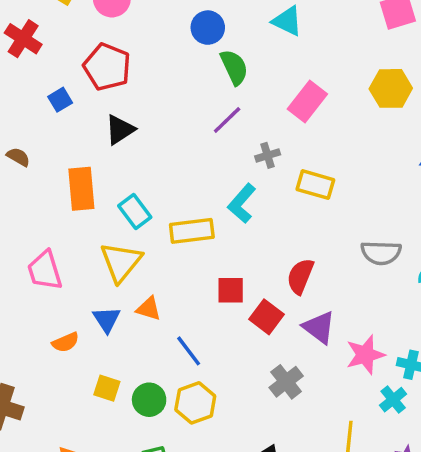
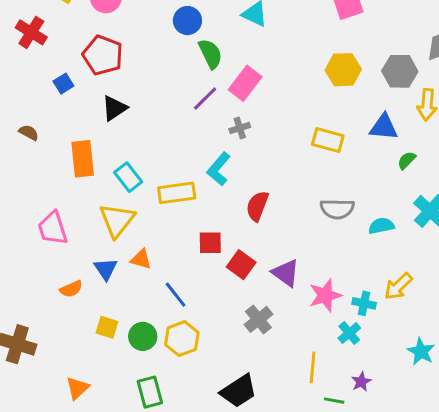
pink rectangle: (307, 102) -> (245, 83), moved
yellow rectangle: (315, 185) -> (328, 140), moved
red semicircle: (300, 276) -> (257, 206), moved

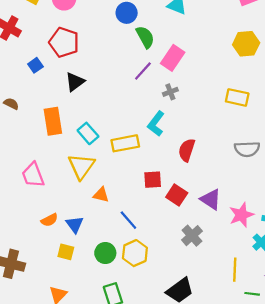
blue triangle: (106, 269) -> (75, 224), moved
yellow square: (107, 327) -> (66, 252), moved

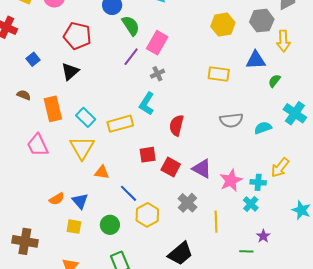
red pentagon: (64, 42) -> (77, 36), moved
brown semicircle: (11, 104) -> (24, 95), moved
pink trapezoid: (33, 175) -> (38, 145), moved
yellow hexagon: (135, 253) -> (147, 215), moved
yellow line: (235, 270) -> (216, 222), moved

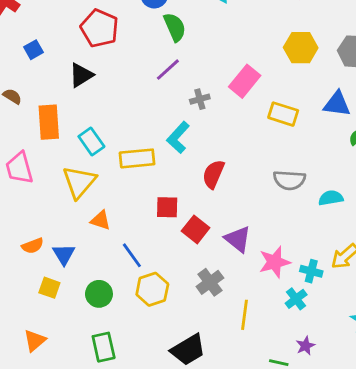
pink rectangle: (157, 43) -> (245, 81), moved

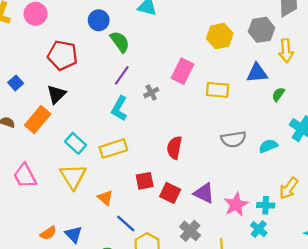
orange rectangle: (49, 122) -> (38, 120), moved, turned 56
cyan L-shape: (178, 137) -> (119, 108), moved
orange triangle: (100, 220) -> (105, 198), moved, turned 35

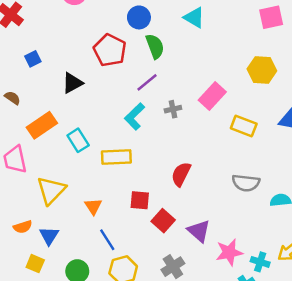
red pentagon: (63, 55) -> (110, 50), moved
orange rectangle: (38, 120) -> (42, 125), moved
yellow triangle: (73, 176) -> (51, 190), moved

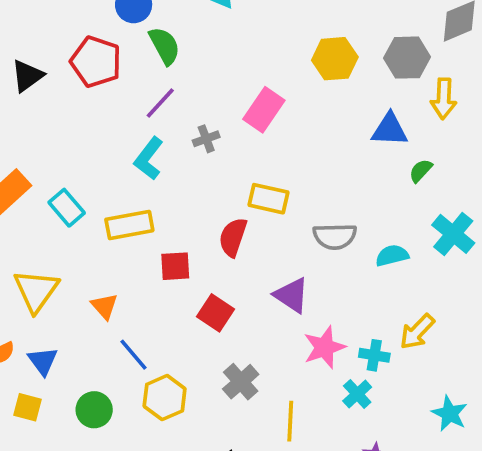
black triangle: (72, 83) -> (27, 76), moved
yellow rectangle: (244, 126) -> (269, 199), moved
red square: (140, 200) -> (175, 266), moved
purple triangle: (199, 231) -> (292, 295), moved

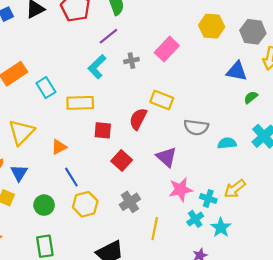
orange triangle: (104, 306) -> (59, 147), turned 35
cyan star: (450, 413) -> (221, 228), moved

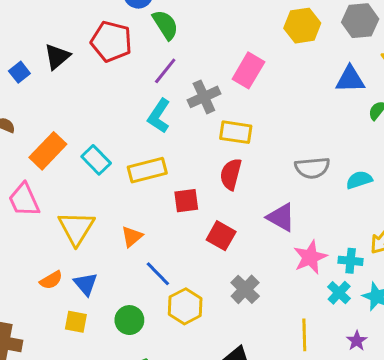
gray cross: (131, 61) -> (204, 97), size x1.5
yellow rectangle: (162, 100) -> (236, 132), moved
yellow line: (155, 229) -> (304, 335), moved

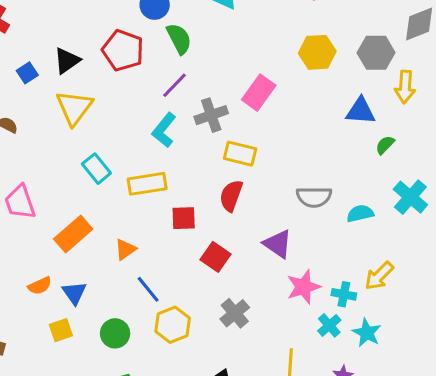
orange rectangle: (48, 151) -> (73, 234), moved
yellow triangle: (76, 228) -> (74, 108), moved
yellow square: (76, 322) -> (61, 330), turned -35

